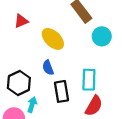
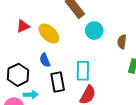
red triangle: (21, 21) -> (23, 26), moved
cyan arrow: (32, 105) -> (31, 95), turned 72

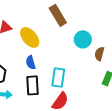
cyan circle: (94, 31) -> (83, 39), moved
blue semicircle: (45, 60) -> (31, 62), moved

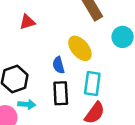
yellow ellipse: (30, 37) -> (80, 48), moved

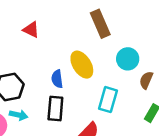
red triangle: (27, 22) -> (31, 30), turned 35
cyan rectangle: (92, 84) -> (108, 100), moved

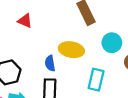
yellow ellipse: (82, 65) -> (71, 50), turned -45

